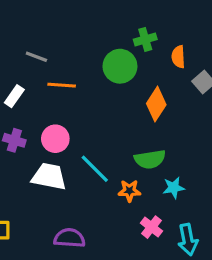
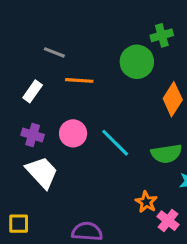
cyan line: (95, 169) -> (115, 143), moved
white trapezoid: (49, 177) -> (42, 172), moved, turned 36
orange star: (129, 191) -> (146, 202), moved, turned 30

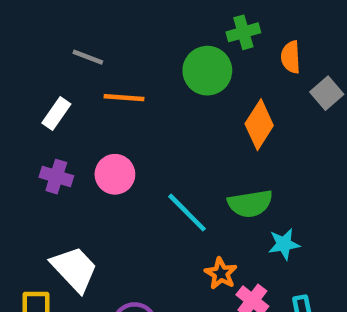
cyan line: (115, 143) -> (187, 213), moved
white trapezoid: (42, 172) -> (74, 269), moved

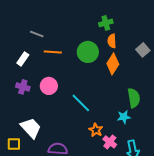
orange semicircle: (291, 57) -> (112, 41), moved
green circle: (207, 71) -> (88, 52), moved
green semicircle: (250, 204) -> (134, 98), moved, turned -90

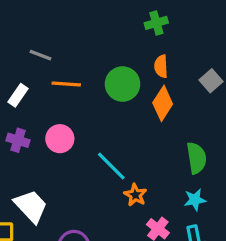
green cross: (106, 23) -> (156, 23), moved
cyan star: (124, 117) -> (195, 200), moved
orange star: (96, 130) -> (135, 195), moved

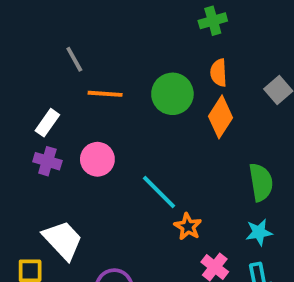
gray line: (41, 55) -> (74, 59), turned 40
white rectangle: (18, 95) -> (47, 123), moved

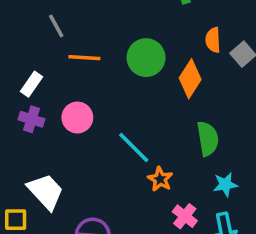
orange semicircle: (219, 73) -> (213, 40), moved
green semicircle: (261, 182) -> (208, 139), moved

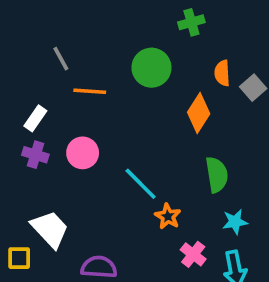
green circle: (146, 58) -> (151, 68), moved

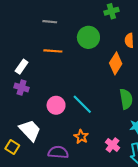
gray line: (61, 59) -> (50, 22), moved, turned -56
pink circle: (83, 153) -> (56, 105), moved
orange star: (168, 216) -> (81, 137), moved
yellow square: (19, 258) -> (12, 147), turned 32

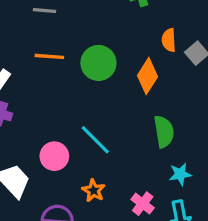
green circle: (88, 37) -> (98, 63), moved
pink circle: (56, 105) -> (54, 156), moved

